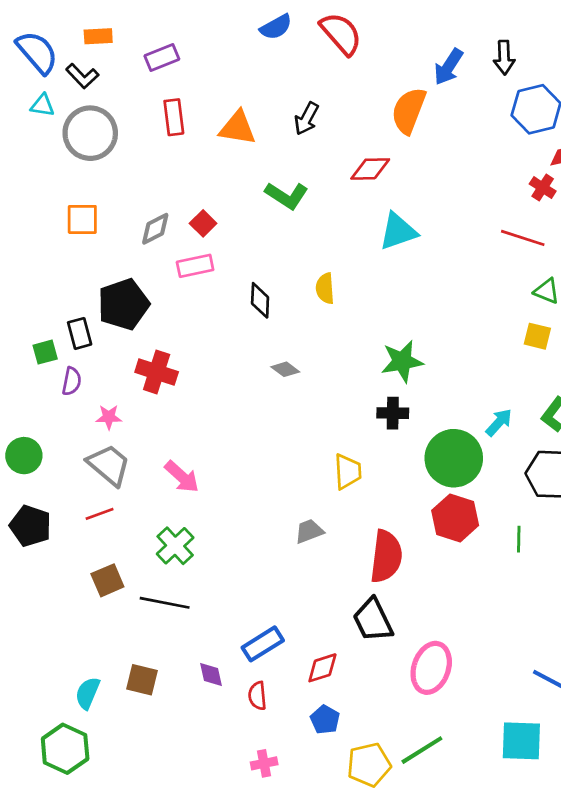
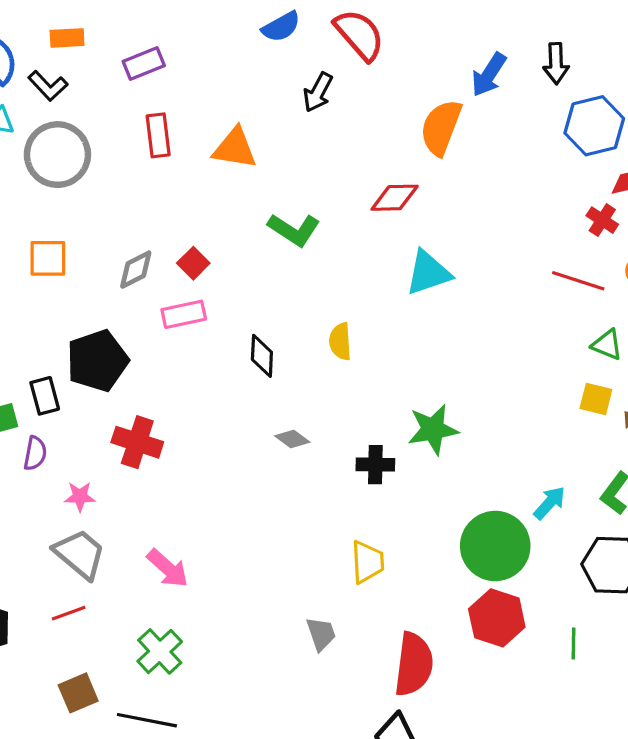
black arrow: (306, 119) -> (318, 92), moved
black cross: (393, 413) -> (375, 465), moved
gray trapezoid: (309, 531) -> (321, 634), turned 92

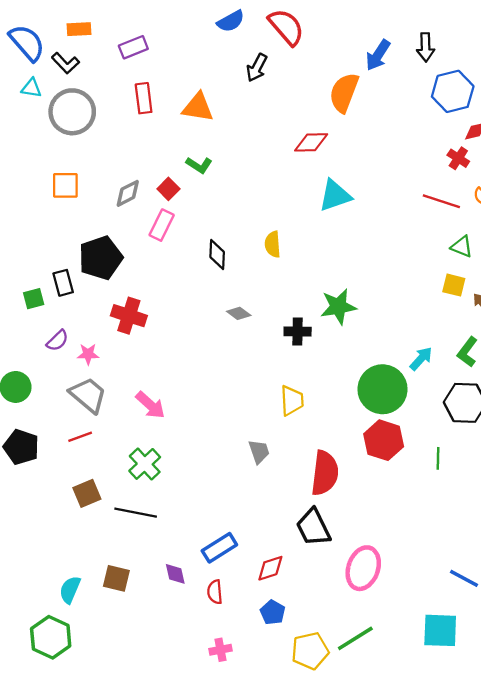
green L-shape: (294, 230) -> (199, 165), moved, size x0.7
pink rectangle: (184, 314) -> (162, 225), turned -52
purple semicircle: (35, 453) -> (57, 341), moved, turned 35

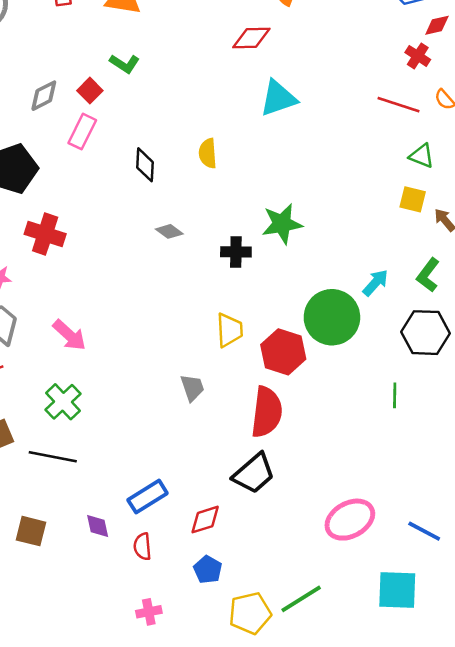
red hexagon: (384, 440) -> (283, 352), moved
black trapezoid: (313, 527) -> (254, 473), turned -105
pink ellipse: (363, 568) -> (350, 520), moved, turned 42

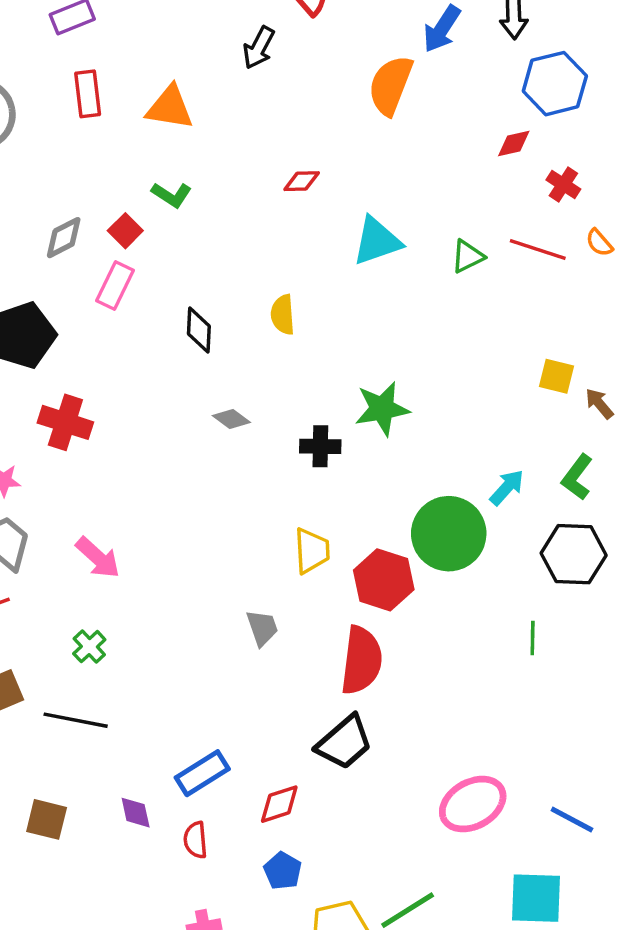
red diamond: (437, 25) -> (514, 143), moved
red diamond: (251, 38) -> (302, 181), moved, size x0.7
green triangle: (422, 156) -> (468, 256), moved, turned -48
green cross: (63, 402) -> (89, 647), size x0.7

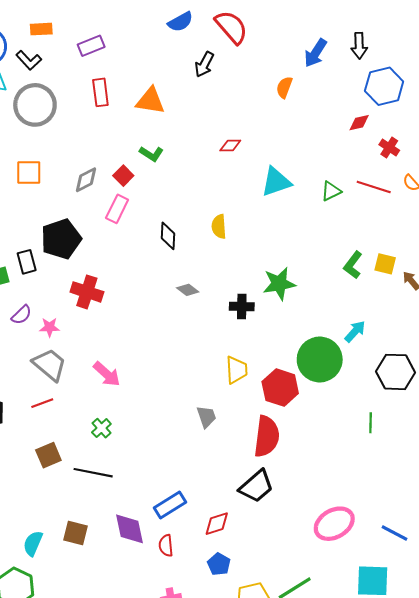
orange semicircle: (391, 85) -> (284, 87), size x0.6
green L-shape: (577, 477) -> (353, 265), moved
purple diamond: (136, 813) -> (130, 529), size x1.6

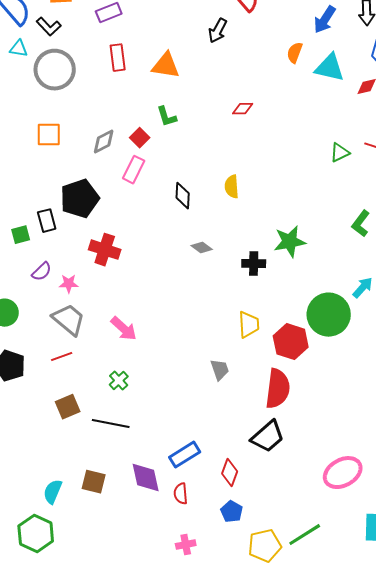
green L-shape: (151, 154) -> (167, 117), turned 40
cyan triangle: (276, 182) -> (330, 68), moved, turned 32
red diamond: (217, 524) -> (230, 473), turned -52

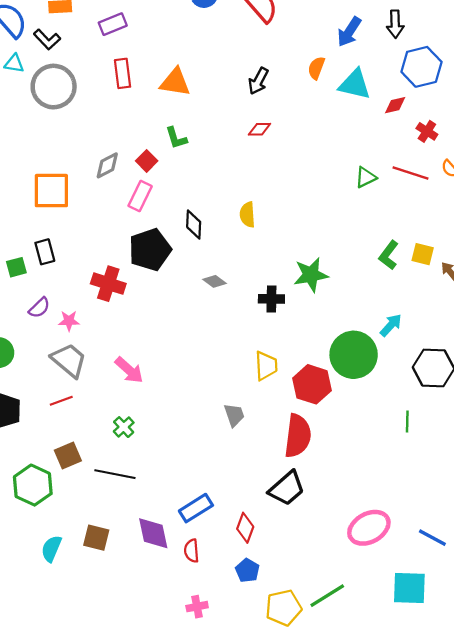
black arrow: (218, 31) -> (258, 81), moved
orange square: (49, 135) -> (51, 191), moved, size x1.4
black pentagon: (80, 199) -> (150, 250), moved
green hexagon: (36, 534) -> (33, 485), moved

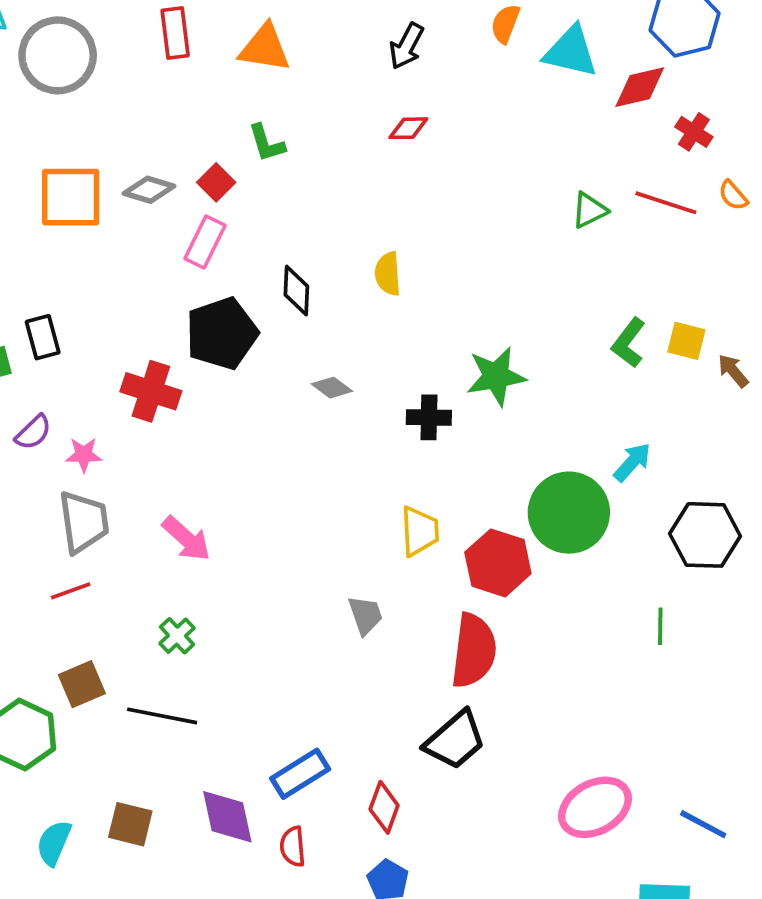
red diamond: (395, 105) -> (640, 87), size x1.4
gray diamond: (107, 165) -> (149, 190), turned 44
orange square: (51, 191) -> (71, 197), moved
gray trapezoid: (69, 360) -> (84, 522), turned 42

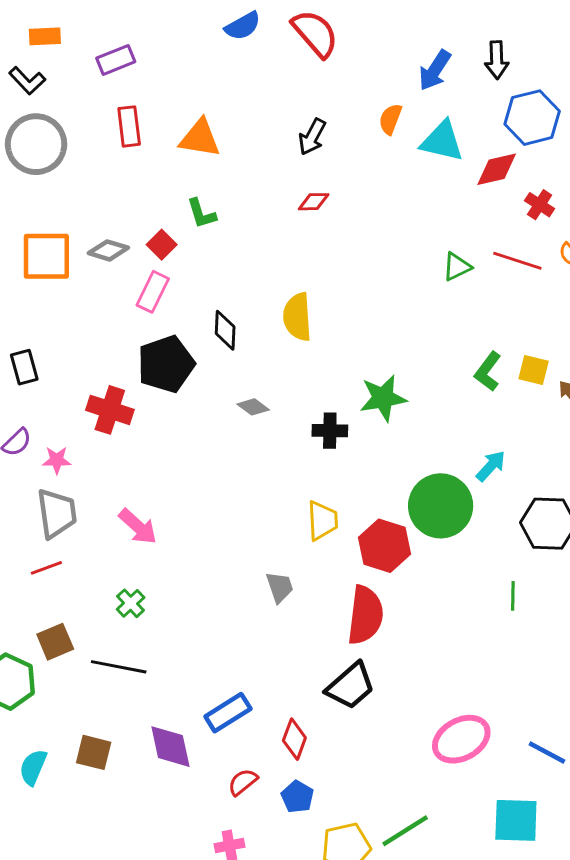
yellow semicircle: (388, 274) -> (297, 317), size x1.4
red semicircle: (293, 847) -> (243, 782), moved, turned 56

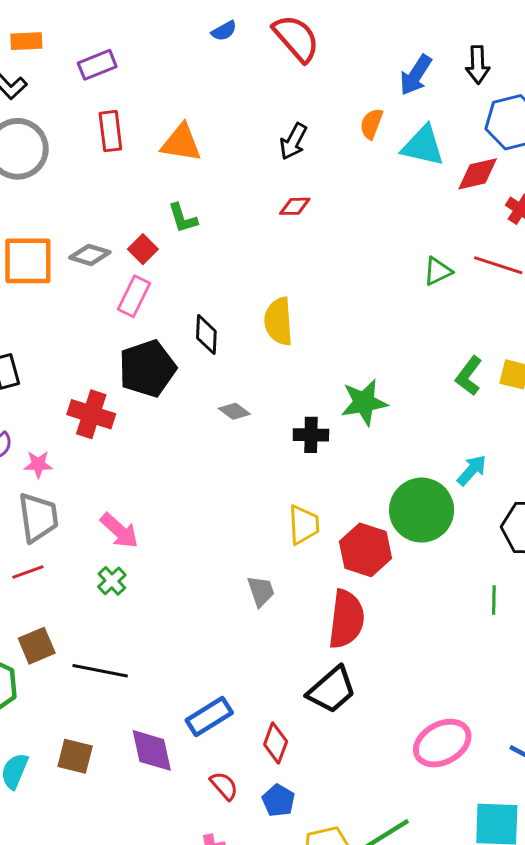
blue semicircle: (243, 26) -> (224, 31), size x0.7
green cross: (131, 603) -> (112, 581), moved
red semicircle: (243, 782) -> (224, 786), turned 88

